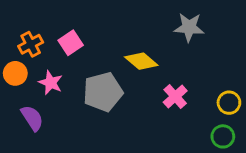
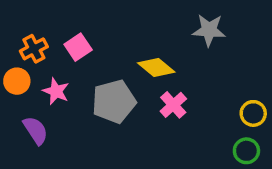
pink cross: (175, 96) -> (173, 105), moved

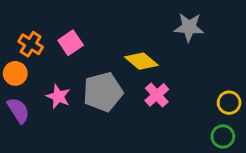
orange cross: (34, 49) -> (31, 44), turned -30
pink star: (56, 91) -> (58, 96), moved
purple semicircle: (36, 130) -> (18, 110), moved

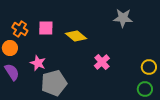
pink square: (71, 43) -> (46, 28), turned 35
yellow diamond: (141, 61) -> (76, 36), moved
gray pentagon: (103, 92) -> (54, 83), moved

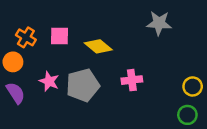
pink cross: (102, 62) -> (132, 80), turned 35
gray pentagon: (54, 83) -> (83, 85), moved

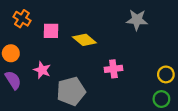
orange cross: (26, 37) -> (22, 19), moved
gray pentagon: (83, 85) -> (71, 91), moved

